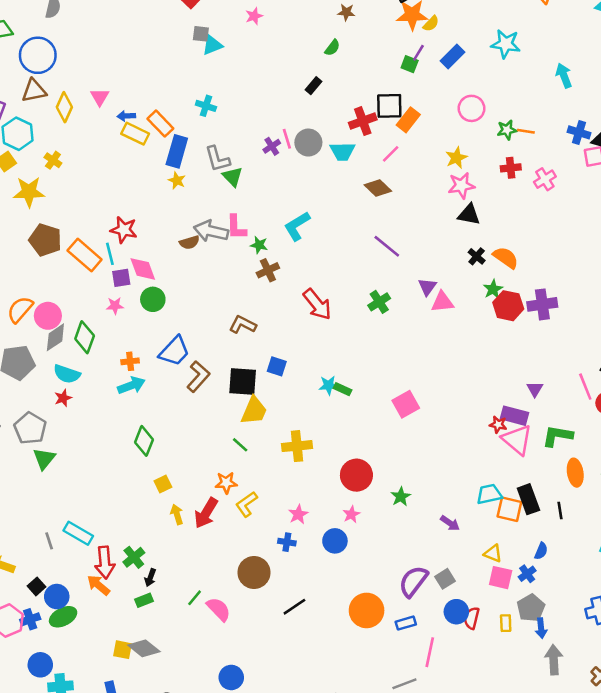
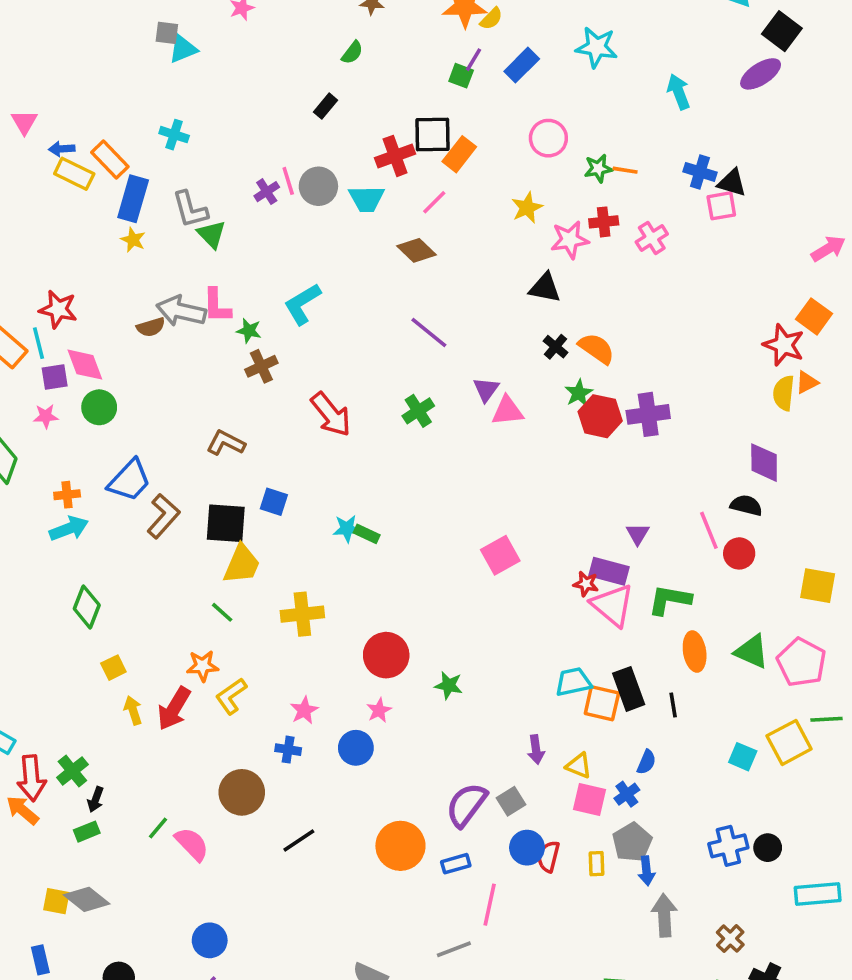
pink star: (461, 186) -> (570, 240), moved
pink square: (406, 404) -> (500, 555), moved
green star: (401, 497) -> (449, 685), turned -30
purple arrow: (450, 523) -> (536, 750), moved, turned 48

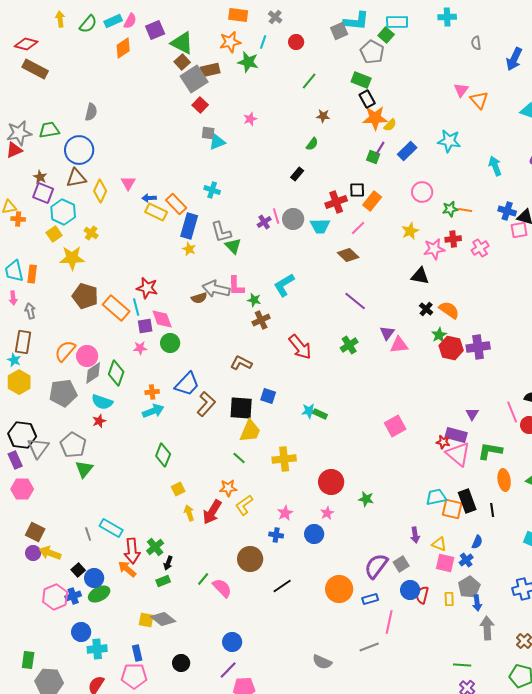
black square: (433, 135) -> (357, 190), size x0.7

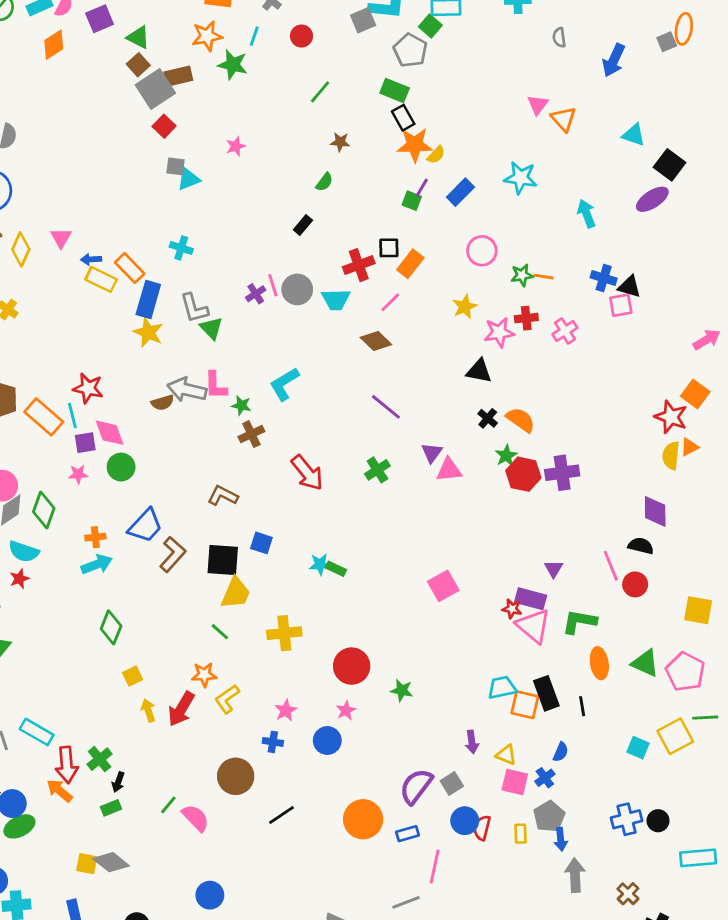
green triangle: (182, 43) -> (138, 37), size x0.7
yellow star: (189, 249) -> (148, 332), size x1.5

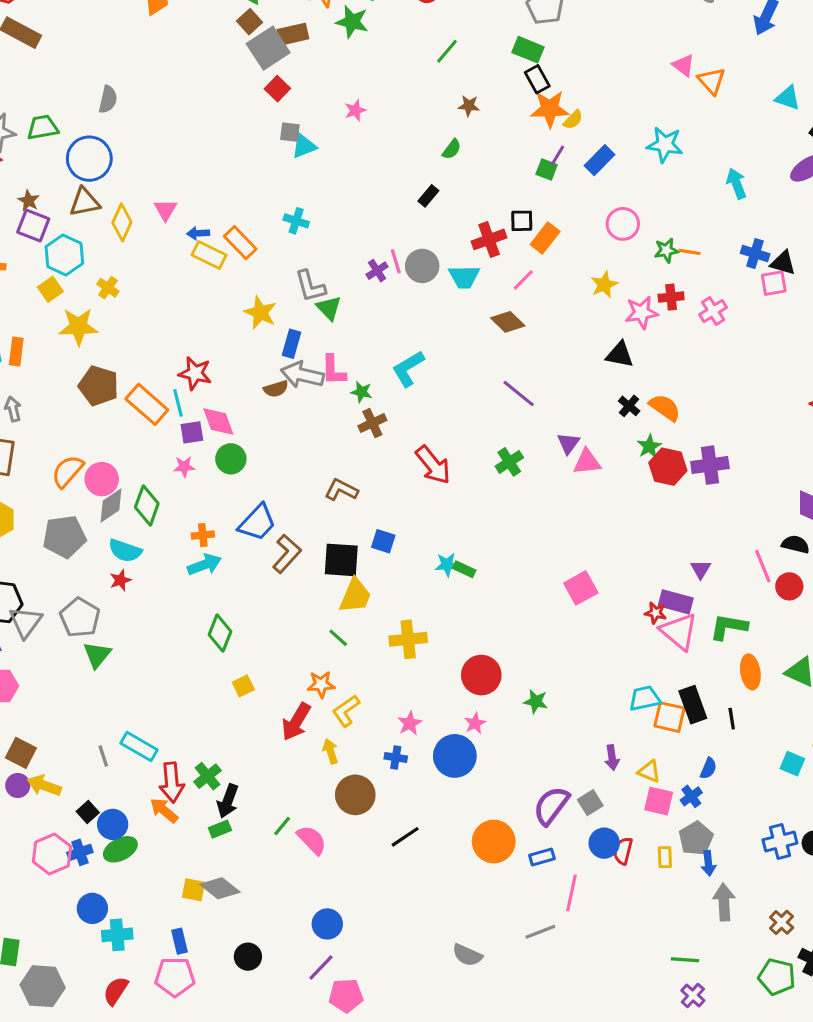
pink triangle: (538, 105) -> (684, 65), turned -30
blue rectangle: (148, 299) -> (291, 344), moved, size x0.7
yellow arrow: (148, 710) -> (330, 751), moved
blue circle: (327, 741) -> (455, 756), size x1.4
black arrow: (118, 782) -> (228, 801), size x1.5

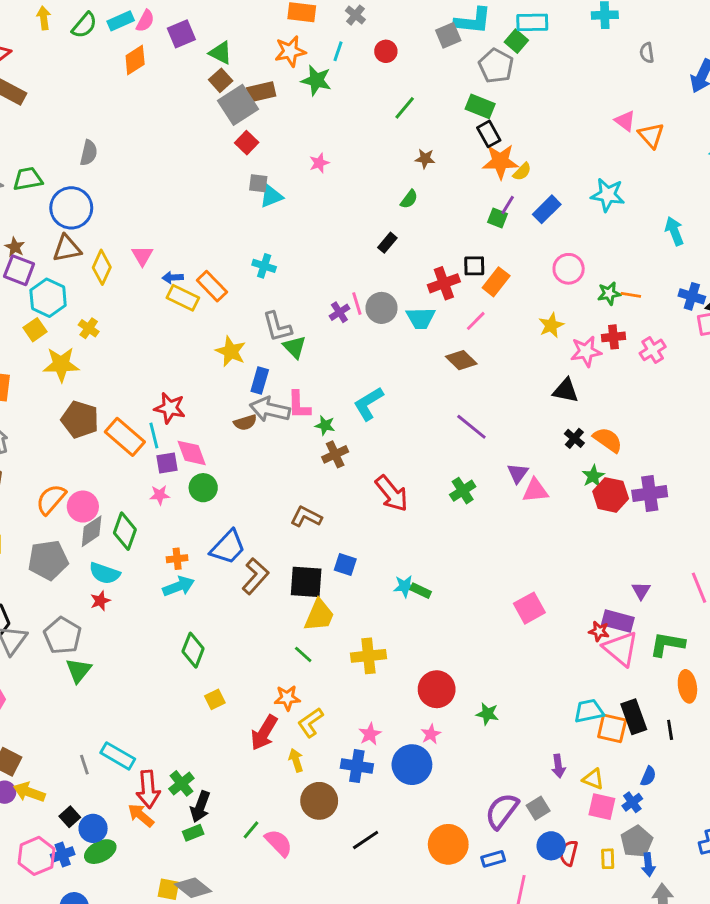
blue cross: (396, 758) -> (357, 766), size x1.5

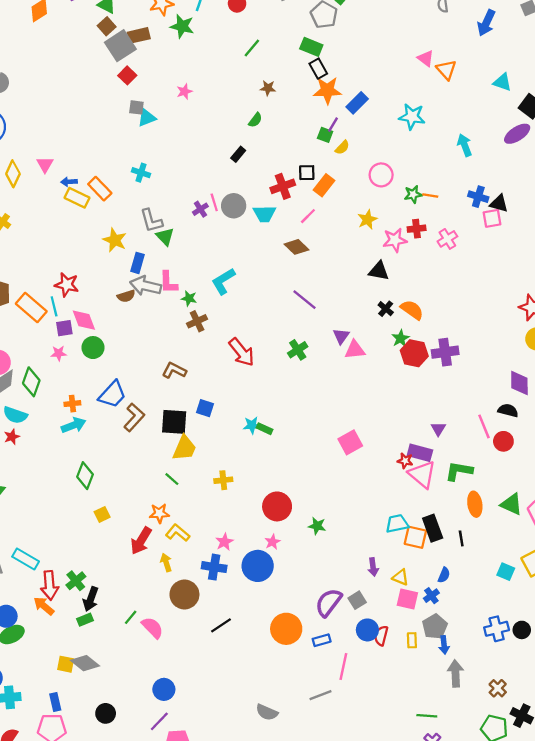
yellow semicircle: (522, 172) -> (342, 147), moved
blue rectangle: (547, 209) -> (357, 103), moved
yellow cross: (368, 656) -> (223, 480), size x0.7
yellow L-shape: (310, 723) -> (178, 533), turned 75

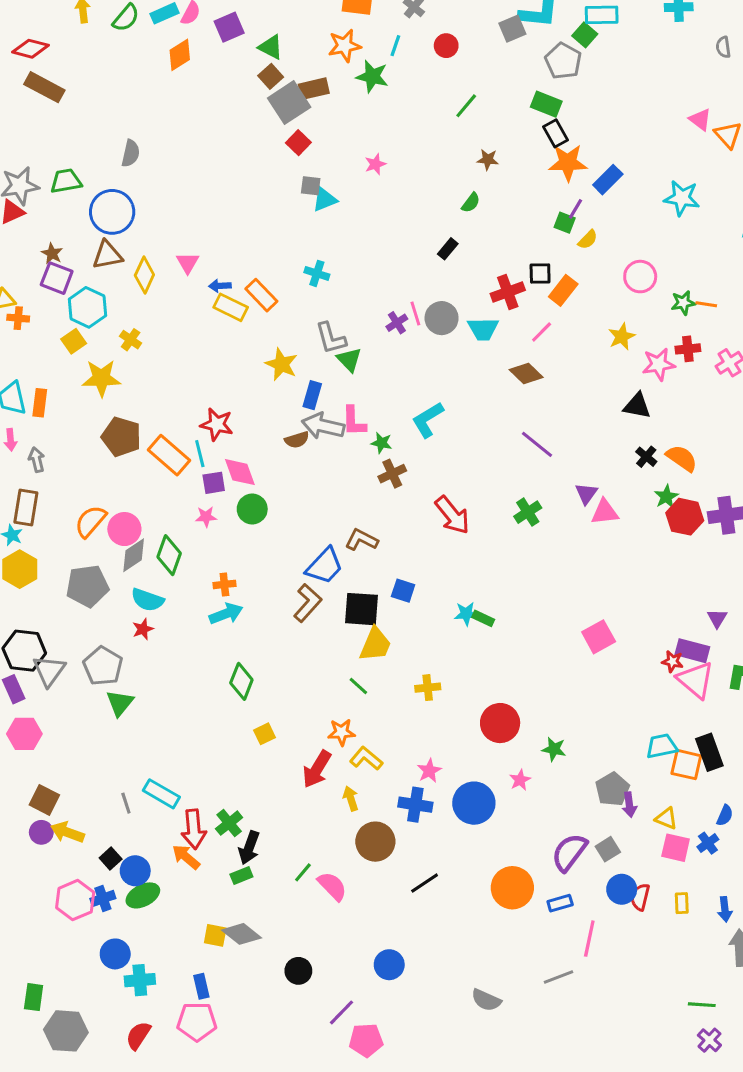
blue trapezoid: (112, 394) -> (325, 566), moved
pink star: (272, 542) -> (520, 780), moved
gray pentagon: (435, 627) -> (612, 789), moved
blue circle: (164, 689) -> (389, 965), moved
black circle: (106, 713) -> (298, 971), moved

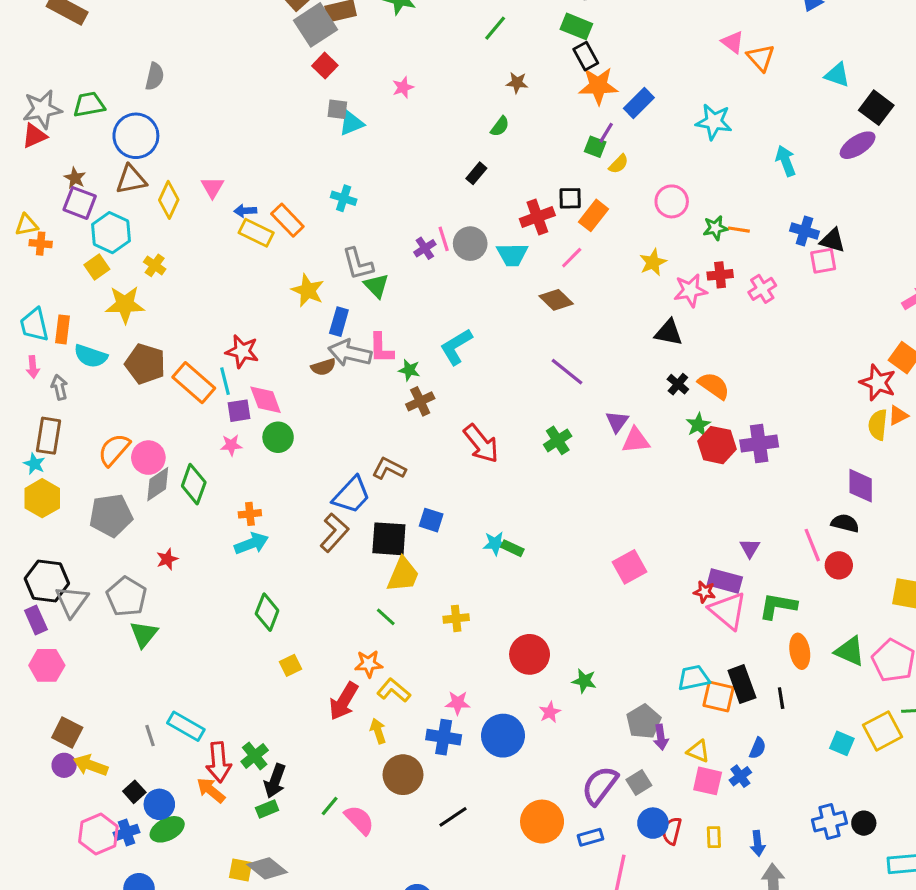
cyan semicircle: (148, 600) -> (91, 356), moved
pink star: (429, 771) -> (458, 703), turned 30

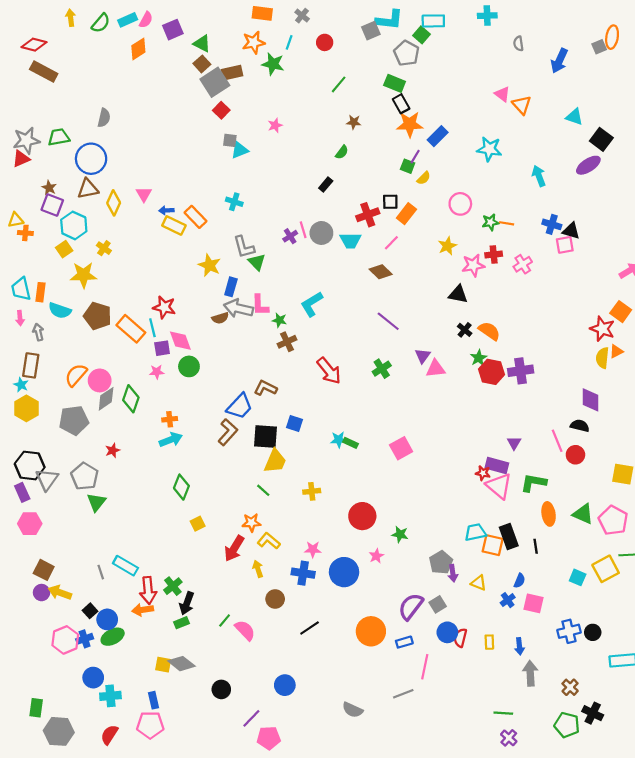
pink square: (629, 567) -> (401, 448), moved
brown circle: (403, 775) -> (275, 599), size x0.7
pink square: (708, 781) -> (533, 603), moved
orange arrow: (211, 790) -> (143, 610), turned -48

